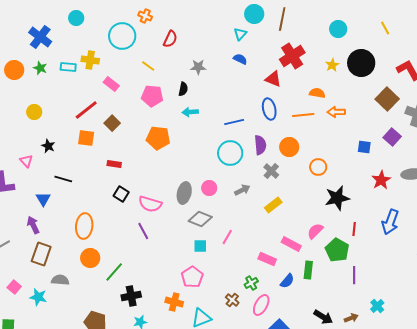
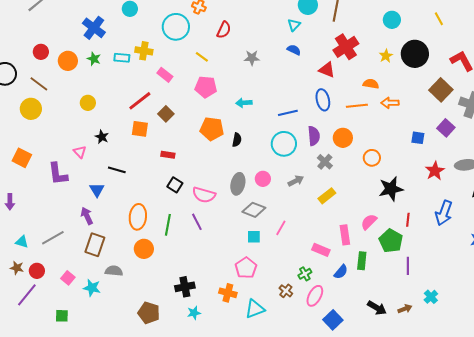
black semicircle: (183, 89) -> (237, 140), moved
pink rectangle: (291, 244) -> (345, 235), turned 54
green line: (114, 272) -> (168, 225), moved, turned -30

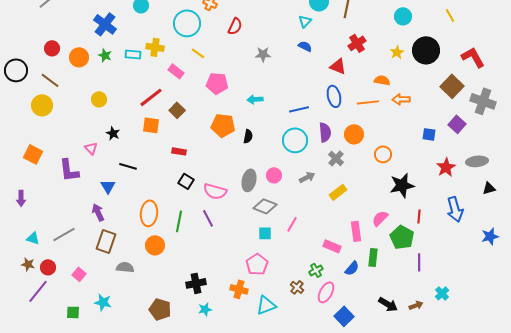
red cross: (346, 47) -> (357, 43), size x0.7
yellow line: (202, 57) -> (198, 53), moved
blue arrow: (444, 213) -> (455, 209), turned -35
cyan star: (92, 288) -> (103, 302), moved

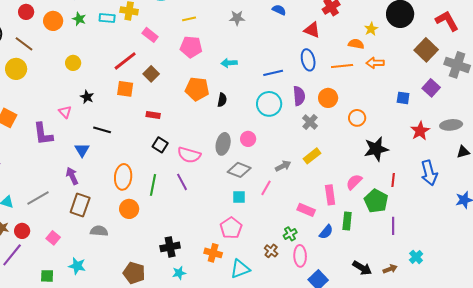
yellow star: (397, 52) -> (371, 29), moved
yellow line: (198, 53) -> (189, 19), moved, turned -48
gray arrow: (307, 177) -> (283, 166), moved
pink ellipse: (326, 292) -> (300, 256), turned -30

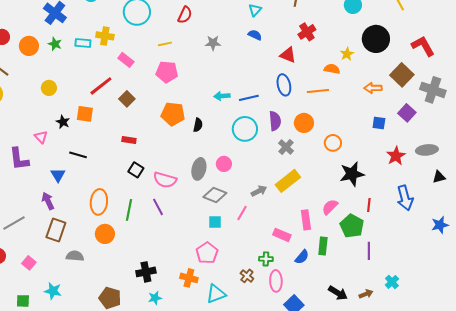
cyan arrow: (229, 63) -> (222, 96), moved
orange arrow: (375, 63) -> (373, 88), moved
orange square: (125, 89) -> (85, 114), moved
yellow rectangle: (312, 156) -> (288, 181), size x1.4
green cross: (290, 234) -> (266, 259), turned 32

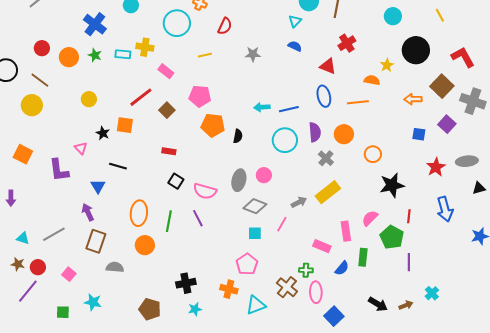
pink pentagon: (167, 72) -> (200, 96), moved
brown cross: (247, 276) -> (287, 287), size x1.5

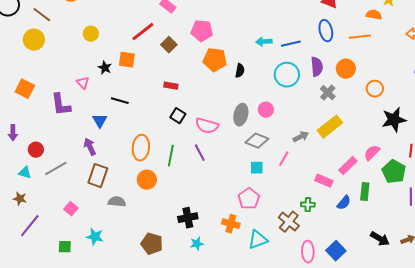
pink rectangle: (346, 231) -> (348, 166), turned 54
red circle: (38, 267) -> (36, 150), moved
pink ellipse: (316, 292) -> (308, 252), moved

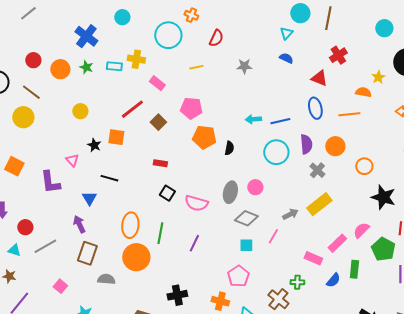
black star: (394, 120) -> (383, 197), turned 30
purple line: (200, 153) -> (194, 243), moved, turned 54
orange circle: (147, 180) -> (136, 257), size x1.4

